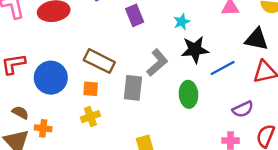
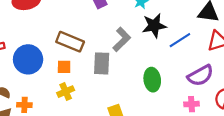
green ellipse: (188, 94) -> (152, 80), moved
purple semicircle: (243, 109) -> (200, 76), size x1.4

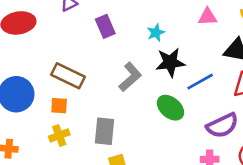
gray rectangle: (102, 63) -> (105, 131), moved
green ellipse: (152, 80) -> (170, 108), moved, turned -45

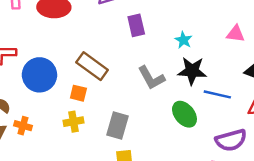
cyan star: (156, 33) -> (183, 40), turned -30
gray L-shape: (130, 77) -> (151, 78), turned 92
blue line: (200, 82) -> (217, 94), turned 32

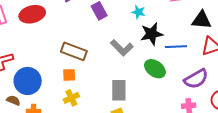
blue circle: (39, 75) -> (28, 81), moved
gray rectangle: (117, 125) -> (119, 90), moved

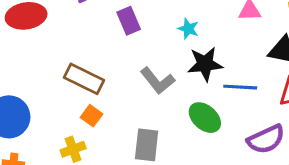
orange square: (69, 75) -> (92, 116), moved, turned 32

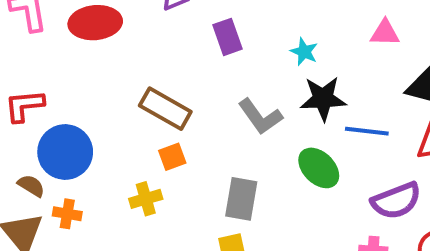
orange square: (92, 116) -> (172, 157), turned 30

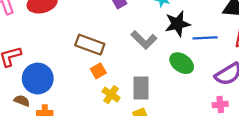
yellow cross: (146, 199) -> (111, 95), moved, turned -30

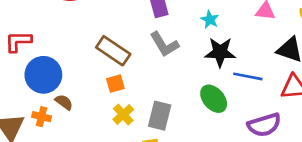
gray L-shape: (144, 40) -> (164, 44), moved
brown semicircle: (22, 101) -> (64, 102), moved

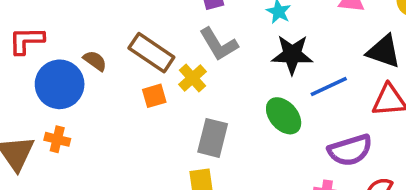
blue line: (248, 76) -> (329, 86), turned -36
brown semicircle: (64, 102) -> (95, 61), moved
yellow cross: (123, 115) -> (192, 78), moved

